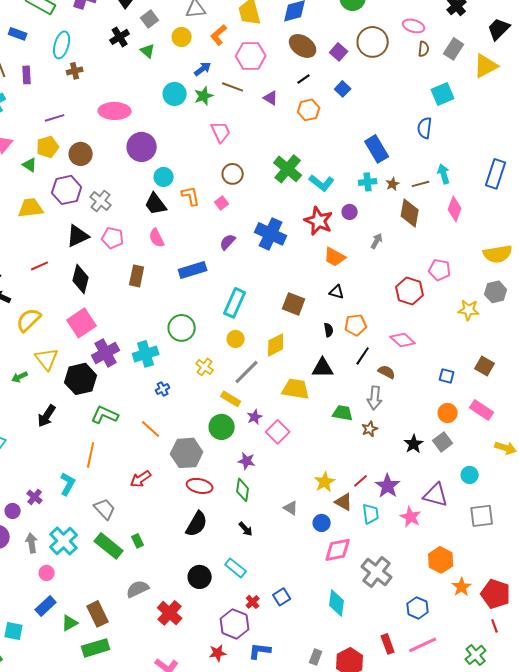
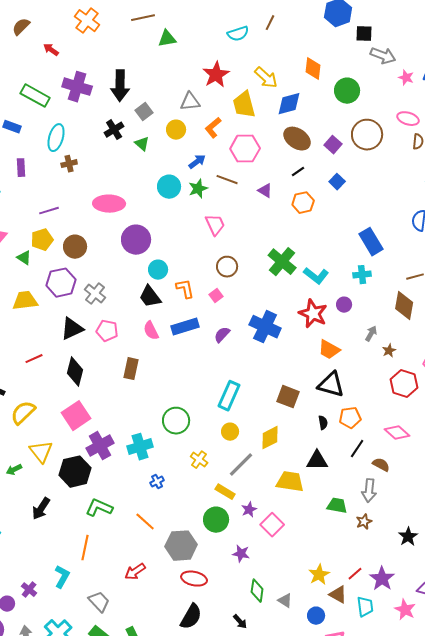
brown star: (393, 184) -> (389, 351), moved
blue rectangle: (193, 270) -> (185, 327), moved
black triangle: (337, 292) -> (331, 385), size x1.8
green diamond: (243, 490) -> (257, 591), moved

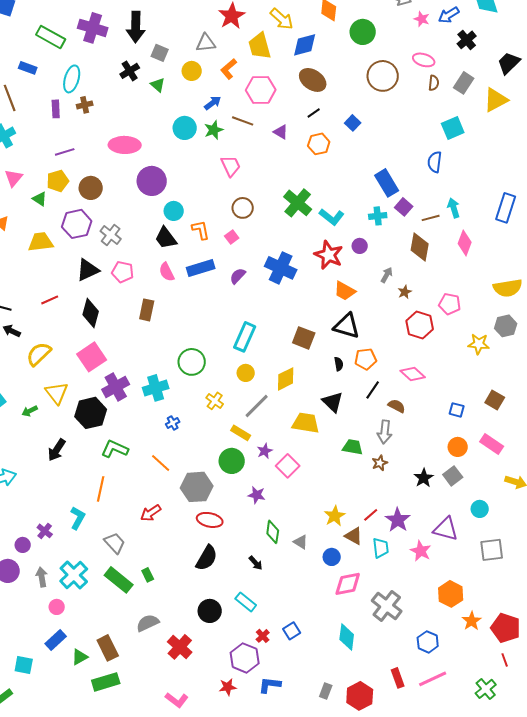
gray square: (144, 112) -> (160, 53), turned -30
purple square: (333, 145) -> (404, 207), moved
purple rectangle: (21, 168) -> (56, 109), moved
black triangle: (317, 461) -> (333, 402), turned 45

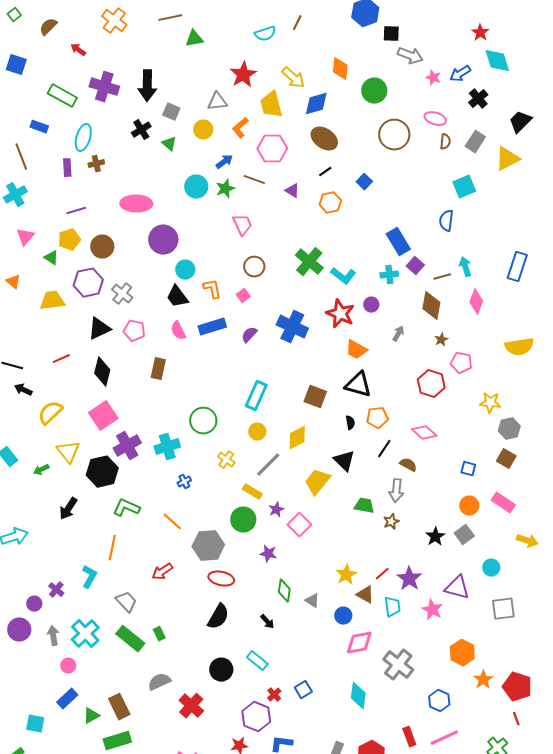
brown star: (405, 292) -> (441, 340), moved
gray hexagon: (506, 326) -> (509, 429), moved
yellow trapezoid: (306, 423) -> (317, 482), turned -60

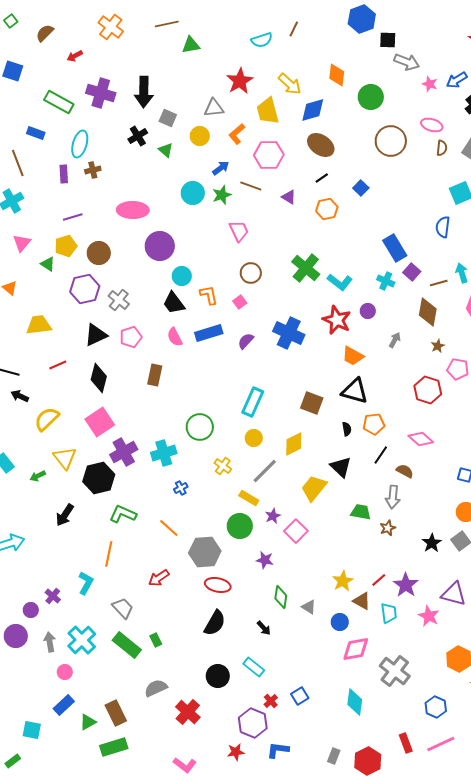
red arrow: (78, 50) -> (75, 56), turned -63
cyan cross: (389, 275) -> (386, 281), turned 30
yellow trapezoid: (52, 301) -> (39, 325), moved
pink pentagon: (134, 331) -> (131, 337), turned -30

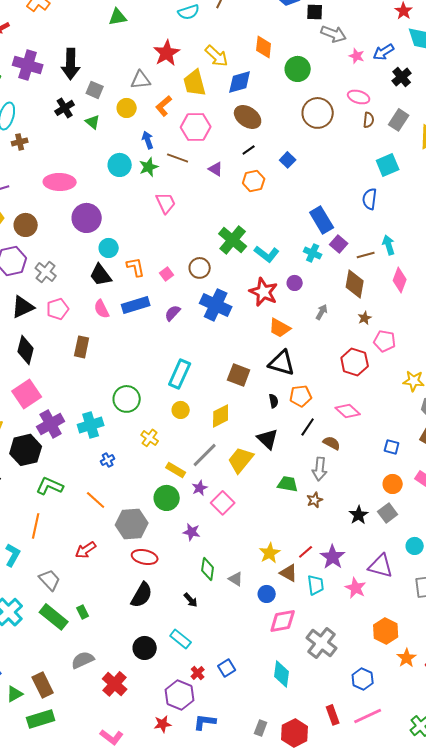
blue arrow: (221, 168) -> (148, 140), turned -72
brown circle: (251, 273) -> (200, 268), moved
gray line: (265, 471) -> (205, 455), moved

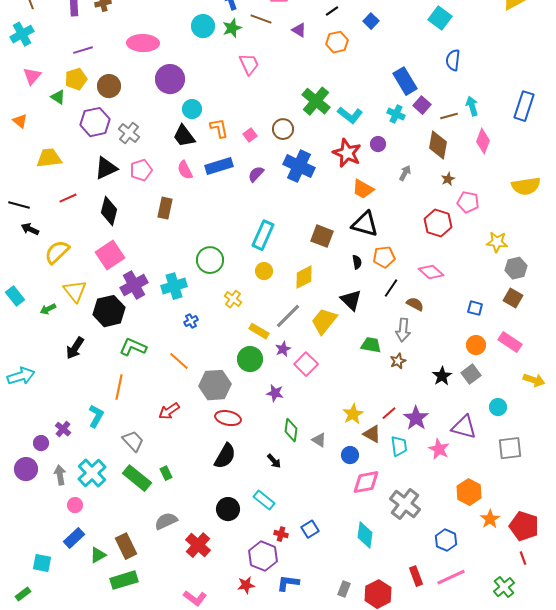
cyan square: (388, 165) -> (440, 18), moved, turned -30
red cross: (198, 673) -> (281, 534), turned -32

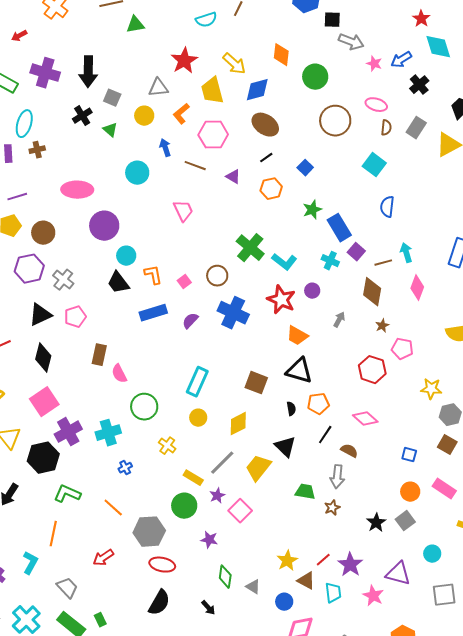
green star: (232, 28) -> (312, 210), moved
pink semicircle: (185, 170) -> (119, 374), moved

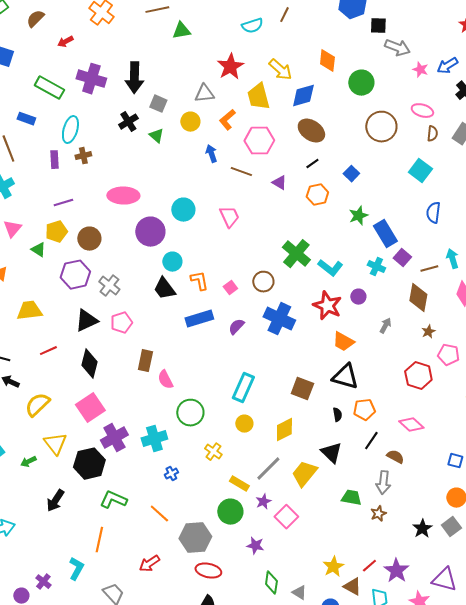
cyan circle: (137, 173) -> (183, 210), moved

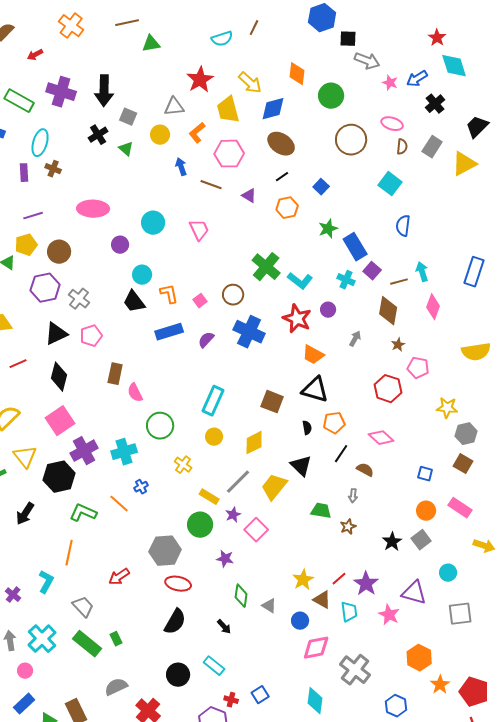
brown cross: (83, 156) -> (53, 169), turned 35
purple circle: (150, 232) -> (120, 245), size x0.6
gray arrow: (383, 483) -> (353, 496), size x0.6
orange line: (159, 514) -> (119, 504), moved

